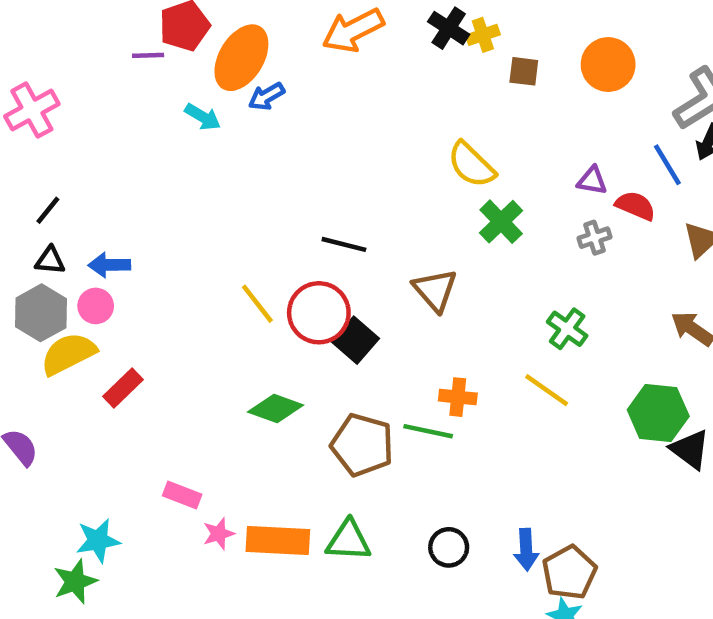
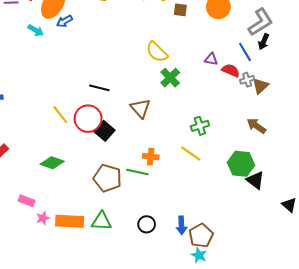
gray cross: (594, 238) -> (247, 80), moved
green cross: (567, 329) -> (200, 126), turned 36
green diamond: (276, 408) -> (52, 163), moved

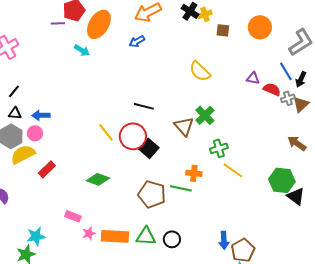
blue arrow: (64, 21) -> (137, 41), moved
black arrow: (264, 42) -> (301, 79), moved
green cross: (170, 78) -> (205, 115), moved
green cross: (200, 126) -> (219, 148), moved
black circle: (147, 224) -> (172, 239), moved

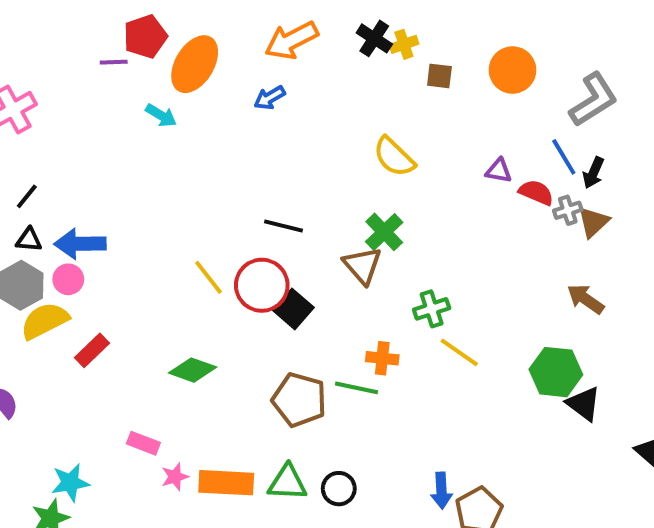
blue arrow: (41, 115) -> (80, 244), size x1.4
green cross: (205, 115) -> (384, 232), moved

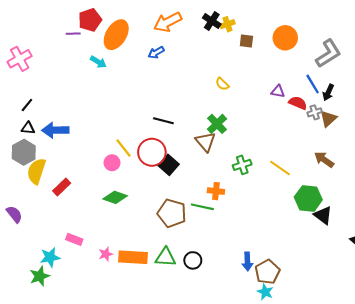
yellow semicircle: (394, 157) -> (222, 84), size x0.6
pink circle: (68, 279) -> (112, 163), moved
yellow semicircle: (45, 321) -> (36, 171), turned -45
yellow line: (459, 352) -> (280, 168), moved
pink rectangle: (143, 443) -> (74, 239), moved

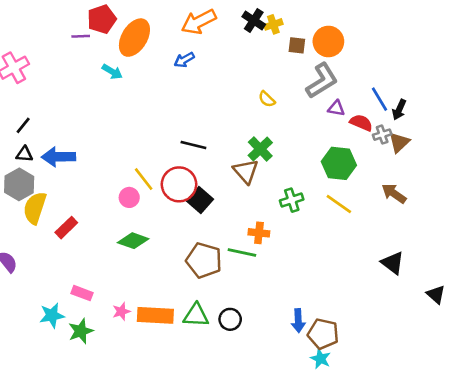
orange circle: (285, 38) -> (328, 41), moved
gray L-shape: (328, 54) -> (322, 81), moved
green hexagon: (308, 198) -> (339, 163), moved
brown pentagon: (267, 272) -> (323, 334), turned -30
green star: (40, 276) -> (81, 331), moved

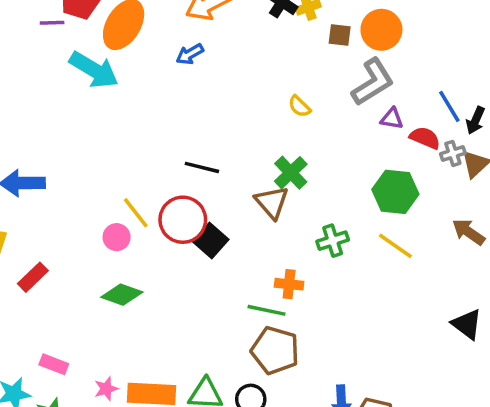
cyan arrow: (112, 72) -> (94, 70), size x1.8
brown pentagon: (204, 260) -> (275, 350), moved

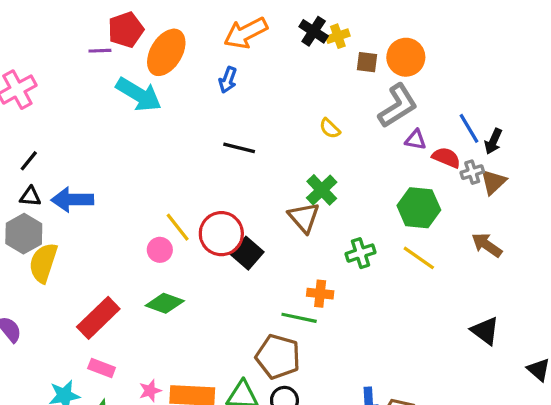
blue arrow: (190, 54) -> (228, 80), turned -40
black line: (202, 167) -> (239, 148), moved
red rectangle: (33, 277) -> (98, 318), moved, size x1.5
brown pentagon: (275, 350) -> (278, 357), moved

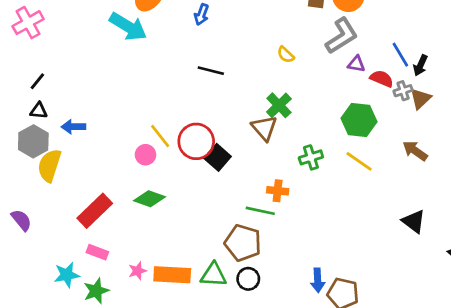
blue arrow: (72, 200) -> (73, 127), moved, size x0.7

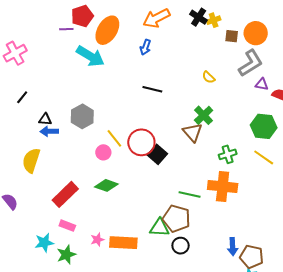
black triangle: (39, 111) -> (45, 119), moved
gray hexagon: (33, 141) -> (82, 116), moved
orange cross: (278, 191) -> (223, 186), moved, size x1.8
green triangle: (214, 275) -> (159, 228), moved

